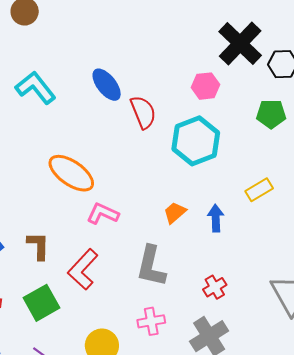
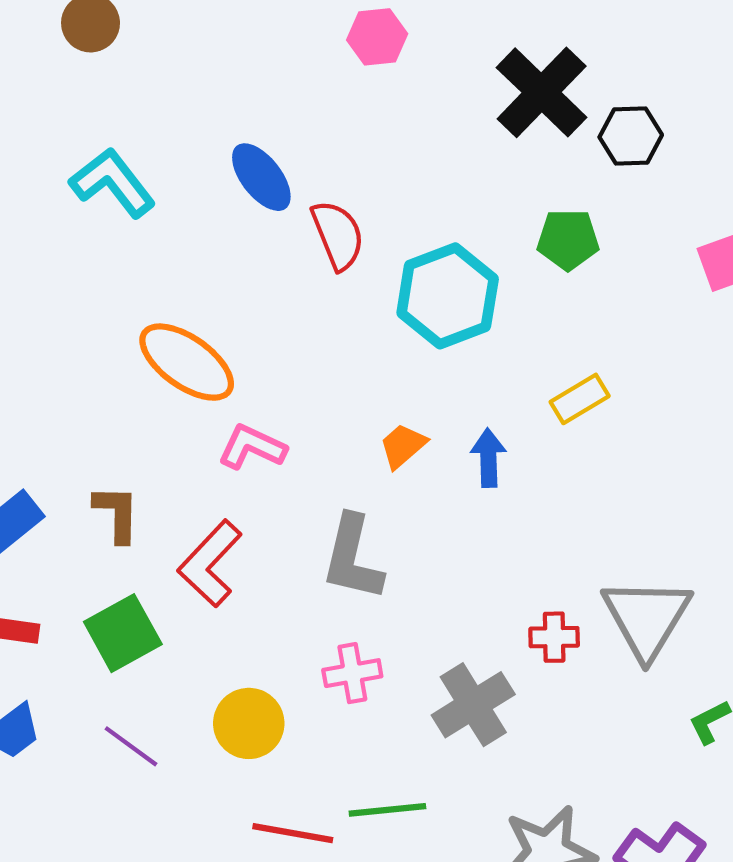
pink hexagon: (206, 86) -> (377, 37), moved
green pentagon: (271, 114) -> (568, 240), moved
red cross: (215, 287) -> (554, 637), moved, turned 30

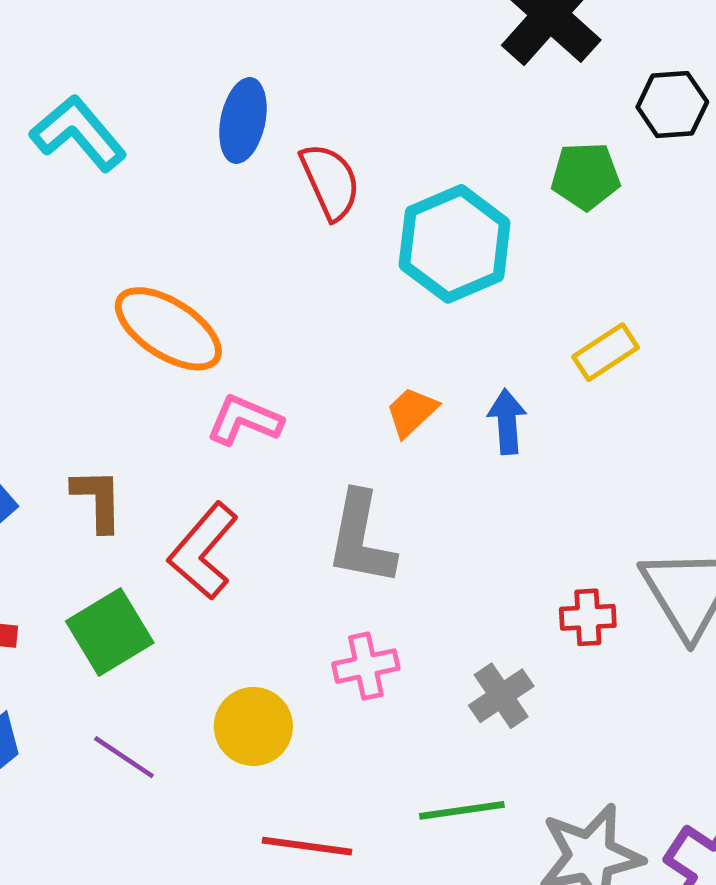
black hexagon: (631, 136) -> (672, 105), moved
blue ellipse: (261, 177) -> (243, 121), turned 52
gray cross: (473, 705) -> (501, 696), size x0.7
green line: (387, 810) -> (462, 810), moved

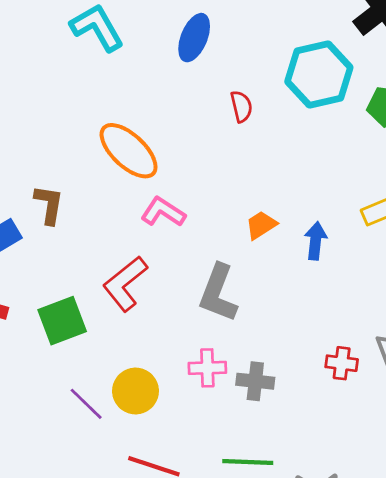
red semicircle: (330, 181) -> (241, 106), moved, size x0.7
cyan hexagon: (455, 244) -> (319, 74), moved
brown L-shape: (98, 500) -> (49, 205), moved
gray cross: (501, 696) -> (255, 381), moved, turned 30
purple line: (124, 757) -> (86, 404), moved

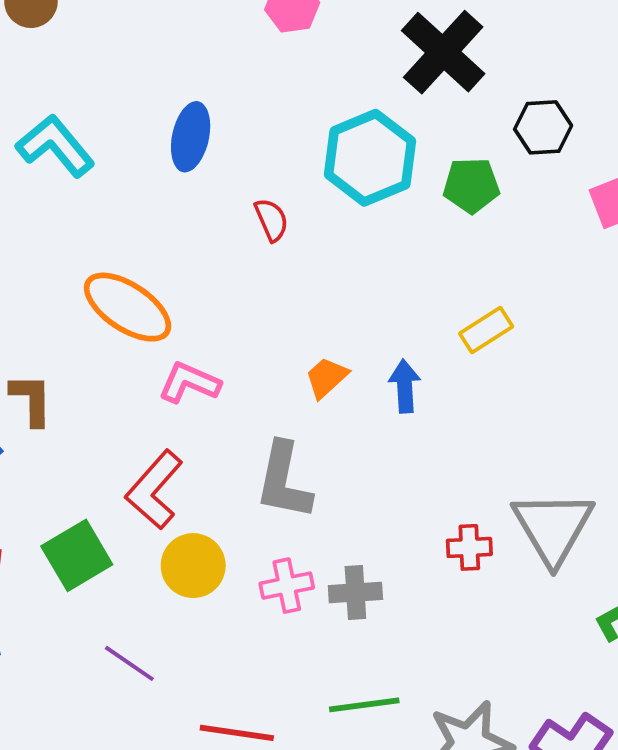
yellow circle: (135, 391) -> (193, 566), moved

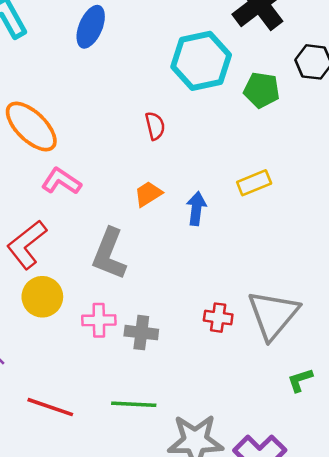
red semicircle: (271, 220) -> (155, 126), moved

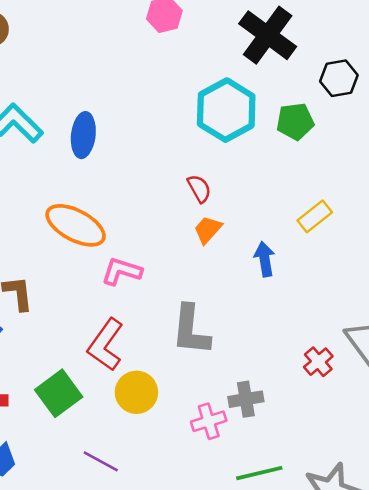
blue ellipse: (91, 27) -> (83, 135), moved
orange trapezoid: (148, 194) -> (208, 230), moved
red cross: (218, 318) -> (318, 362), turned -32
pink cross: (99, 320) -> (209, 421), moved

